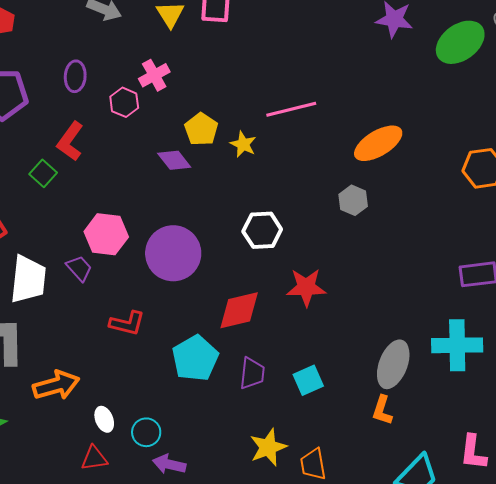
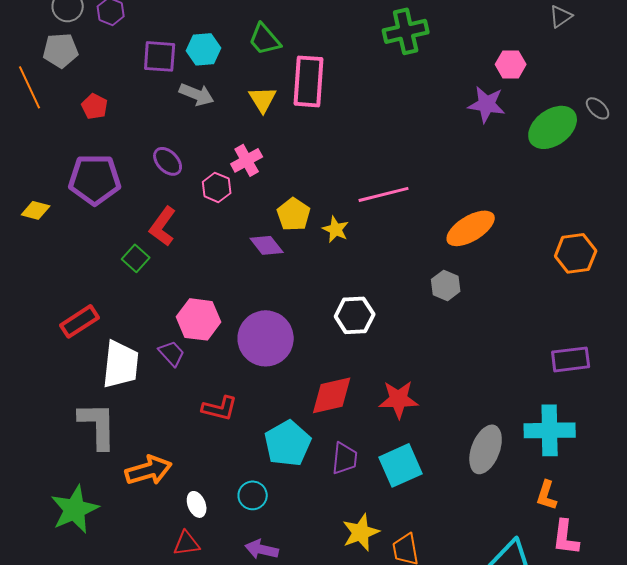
purple ellipse: (75, 76) -> (168, 161), turned -48
red star: (306, 287) -> (399, 399), moved
cyan square: (308, 380) -> (401, 465), size x1.4
orange L-shape: (382, 410) -> (547, 495), moved
cyan circle: (146, 432) -> (253, 495), moved

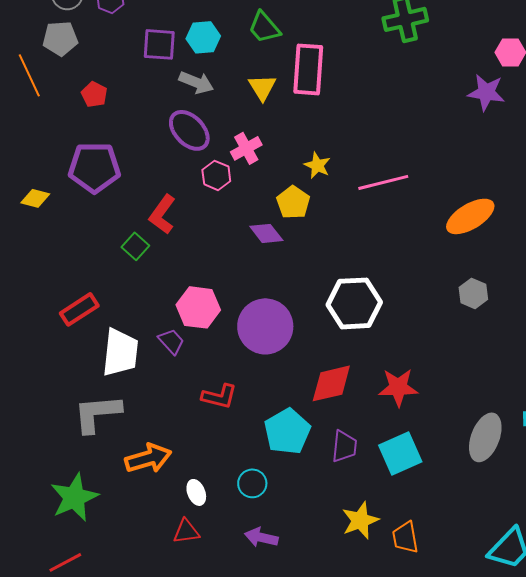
purple ellipse: (168, 161) -> (189, 130), moved, size x1.4
yellow star: (336, 229) -> (317, 165), moved
gray hexagon: (446, 285) -> (473, 293), moved
white hexagon: (355, 315) -> (354, 303), size x1.4
gray L-shape: (98, 425) -> (97, 413), turned -94

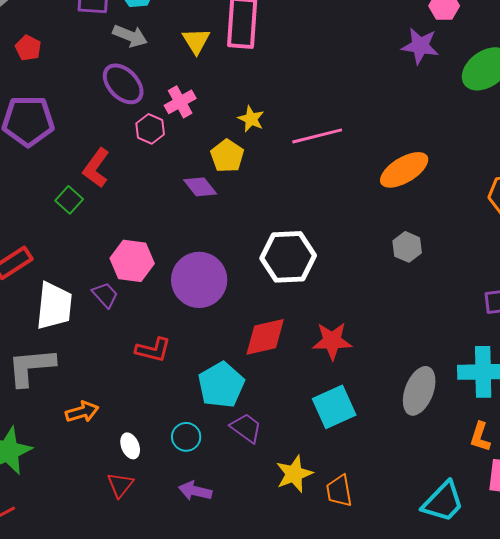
purple trapezoid: (344, 446) -> (246, 428), moved, turned -60
orange arrow: (148, 458) -> (82, 412), size x0.7
red triangle: (186, 531) -> (120, 485), turned -44

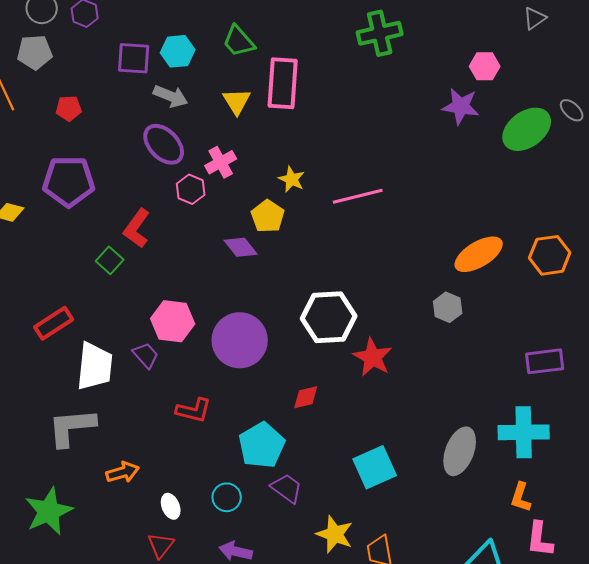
red pentagon: (28, 48) -> (69, 108), turned -30
orange ellipse: (404, 170) -> (479, 254), moved
red diamond: (265, 337) -> (306, 397), size x0.6
red star: (332, 341) -> (373, 357), moved, turned 30
yellow star: (294, 474) -> (335, 534), turned -30

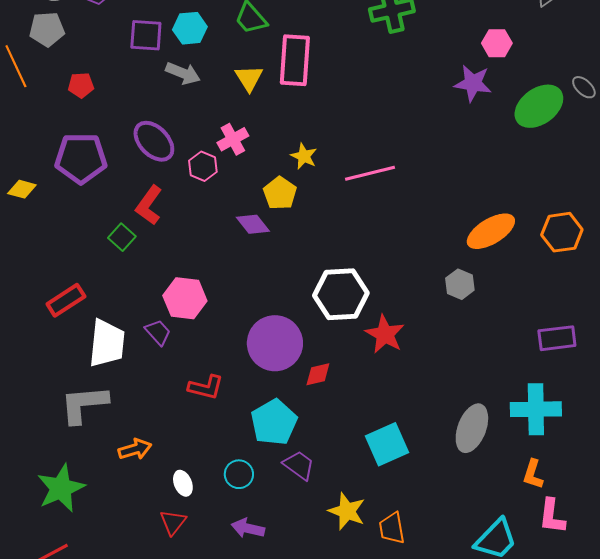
purple ellipse: (164, 144) -> (154, 141), moved
purple circle: (240, 340) -> (275, 343), moved

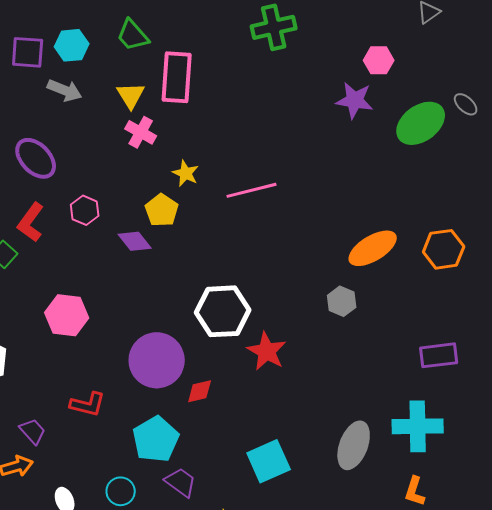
pink cross: (233, 139) -> (141, 132), moved, turned -32
pink hexagon: (203, 166) -> (85, 210), moved
purple trapezoid: (158, 332) -> (33, 431), moved

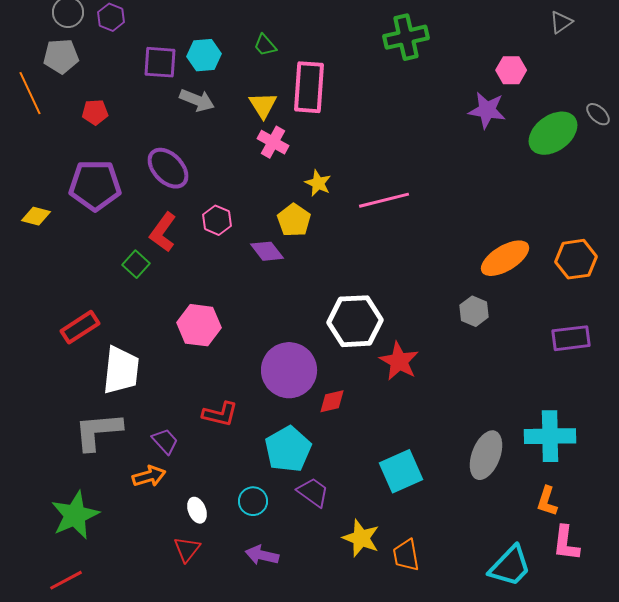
green trapezoid: (133, 35) -> (265, 45), size x0.7
purple rectangle: (439, 355) -> (571, 338), moved

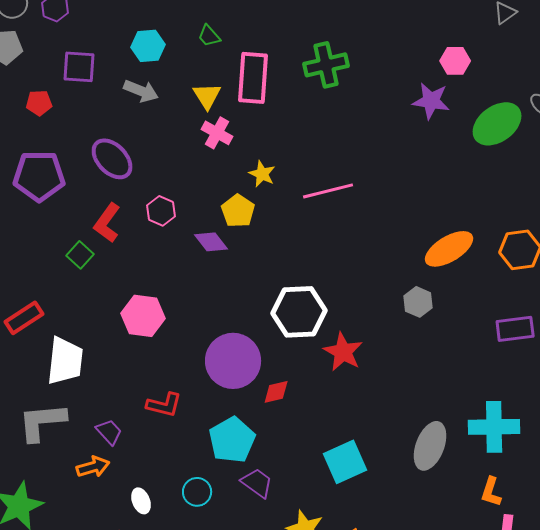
green cross: (406, 37) -> (326, 65), moved
purple square: (160, 62) -> (79, 67), moved

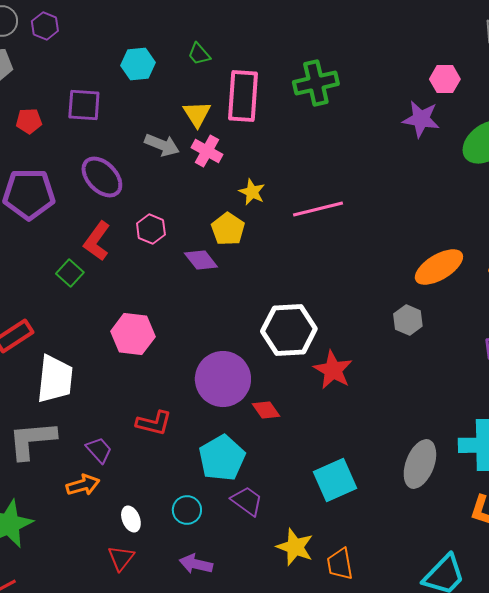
purple square: (79, 67) -> (84, 105), moved
gray arrow: (141, 91) -> (162, 145), moved
red diamond: (276, 392) -> (266, 410), turned 68

